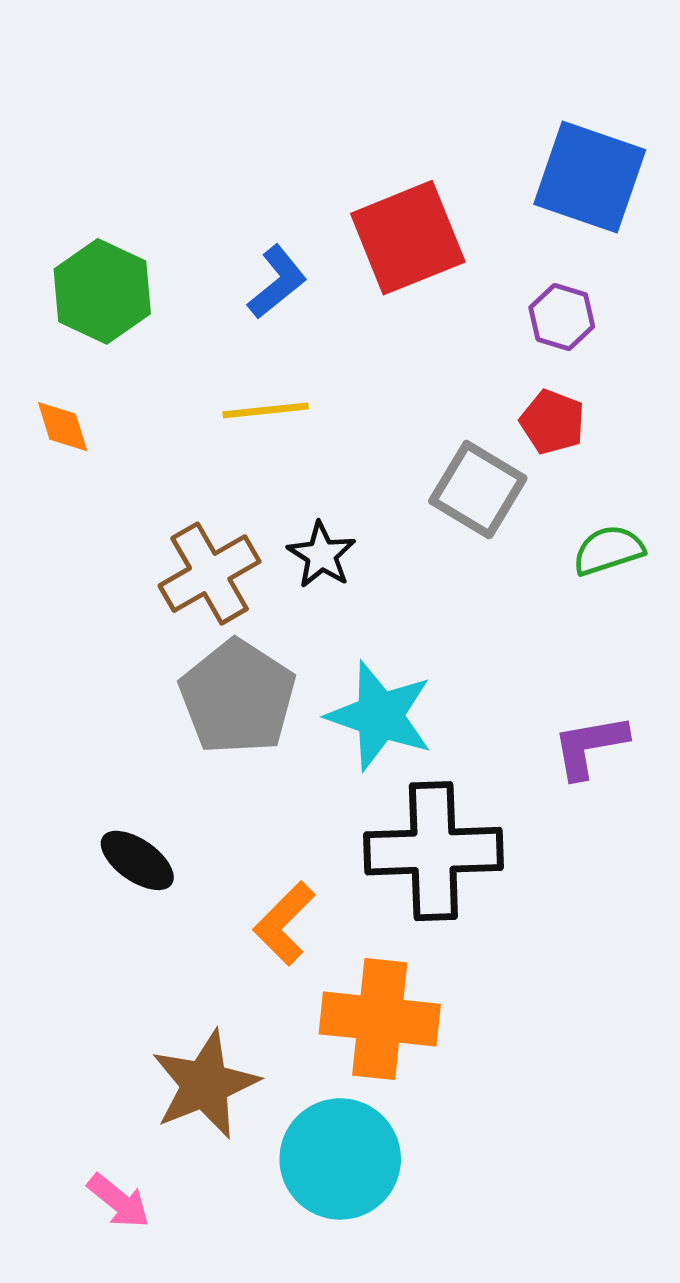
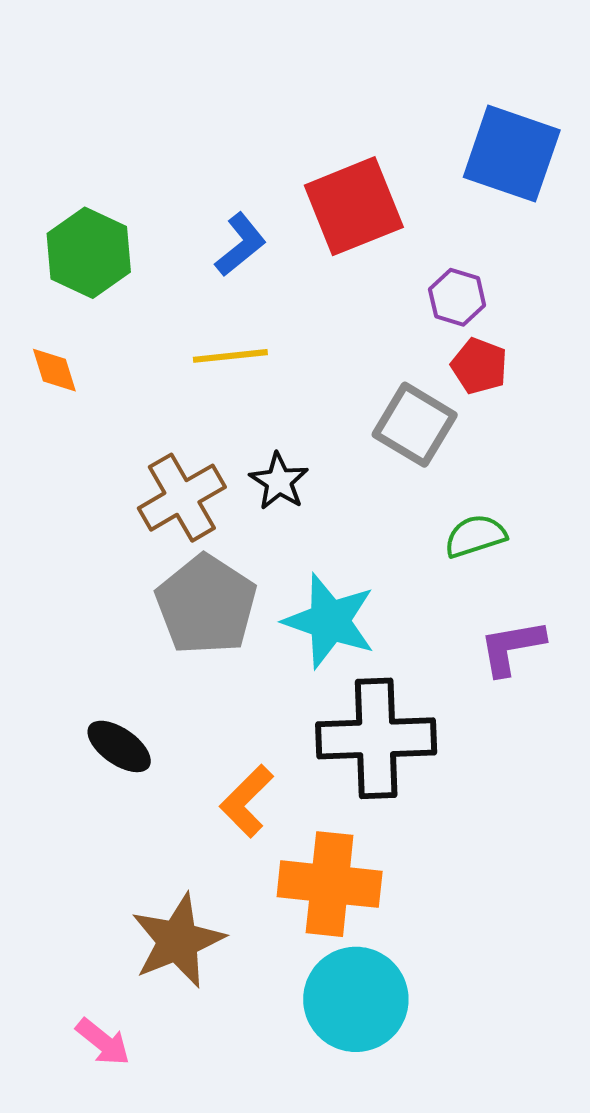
purple hexagon: (562, 317) -> (457, 297), moved
green semicircle: (608, 550) -> (475, 536), moved
cyan circle: (340, 1159) -> (356, 999), moved

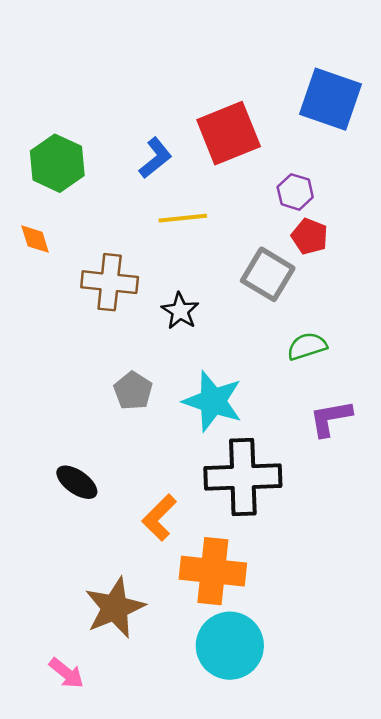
yellow line: (230, 356) -> (183, 218), moved
brown cross: (182, 498) -> (110, 282), moved, turned 36
gray pentagon: (206, 605) -> (133, 391), size x0.6

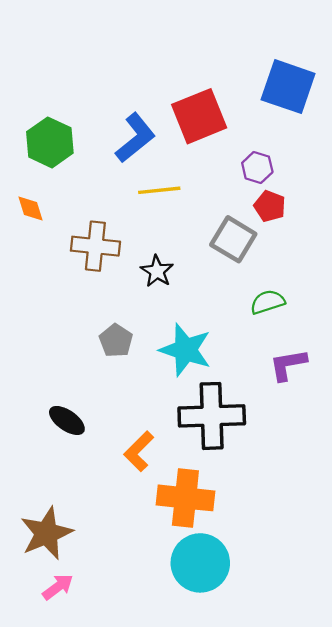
blue L-shape: (155, 158) -> (135, 138), size x1.4
brown star: (115, 608) -> (46, 533), moved
pink arrow: (66, 673) -> (58, 587), turned -76

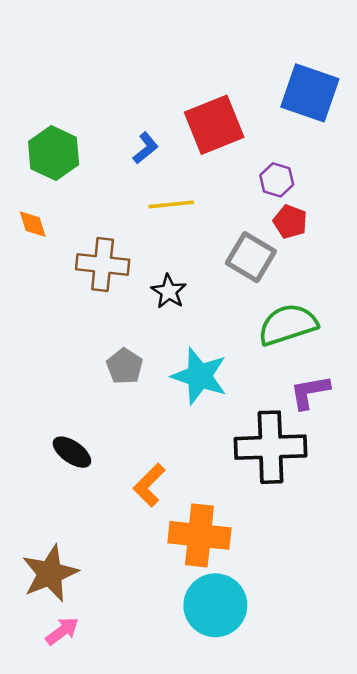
blue L-shape: (135, 138) -> (146, 148), size x0.6
green semicircle: (268, 302) -> (288, 325), size x1.6
black cross: (212, 416) -> (271, 447), moved

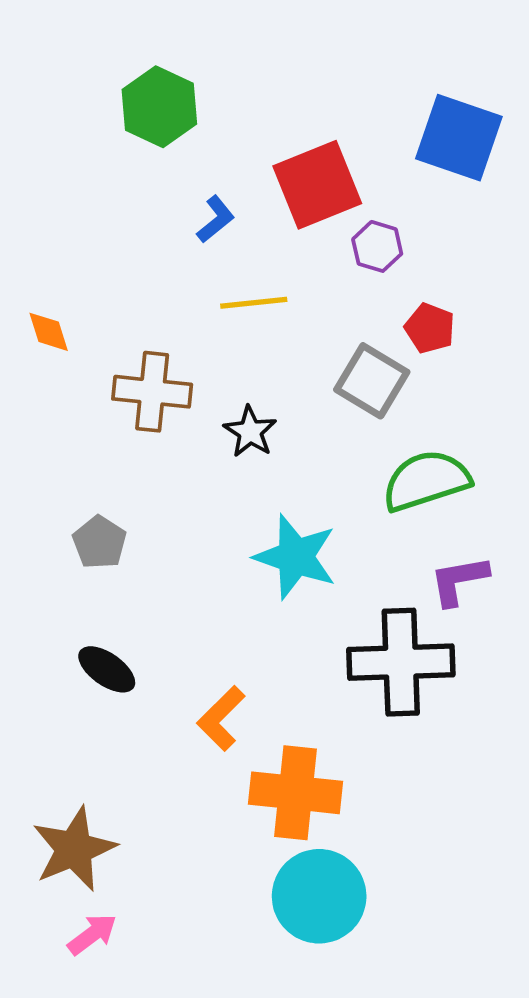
green hexagon: (54, 153) -> (159, 107), moved
purple hexagon: (277, 180) -> (377, 246), moved
gray pentagon: (125, 366) -> (99, 542), moved

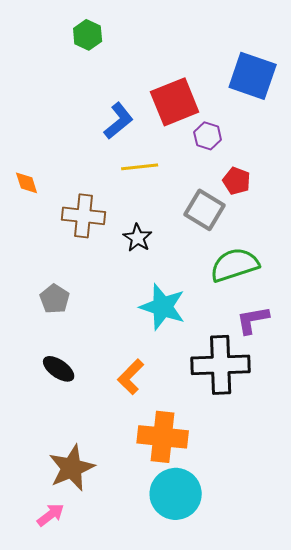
green hexagon: (159, 107) -> (88, 35), moved, size x0.7
blue L-shape: (216, 219) -> (119, 121), size x1.4
orange L-shape: (221, 718) -> (131, 377), moved
brown star: (74, 849) -> (72, 468), moved

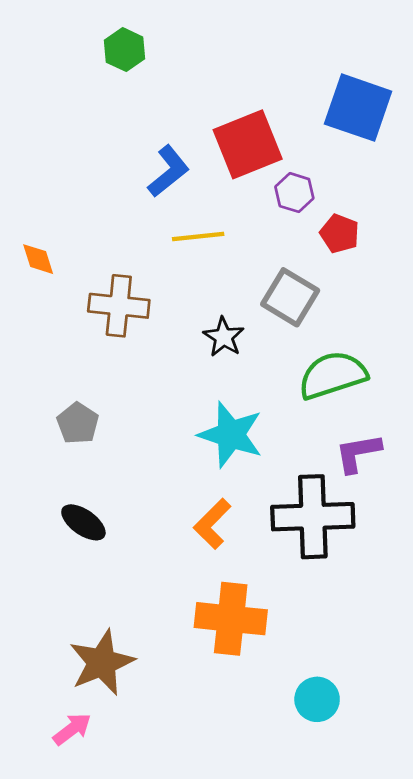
red pentagon: (237, 181) -> (340, 234), moved
black star: (138, 238) -> (224, 337), moved
orange L-shape: (131, 377) -> (212, 524), moved
cyan circle: (176, 494) -> (317, 699), moved, size x0.6

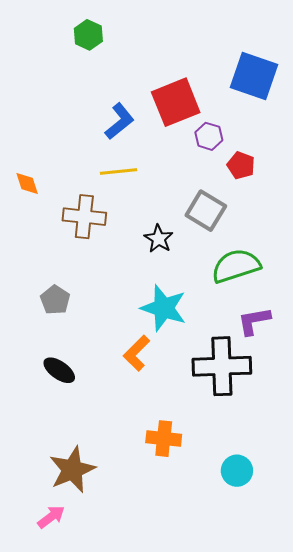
yellow line: (198, 236) -> (118, 171), moved
orange L-shape: (212, 524) -> (137, 353), moved
orange cross: (231, 619) -> (164, 439), size x0.7
cyan circle: (317, 699) -> (237, 471), moved

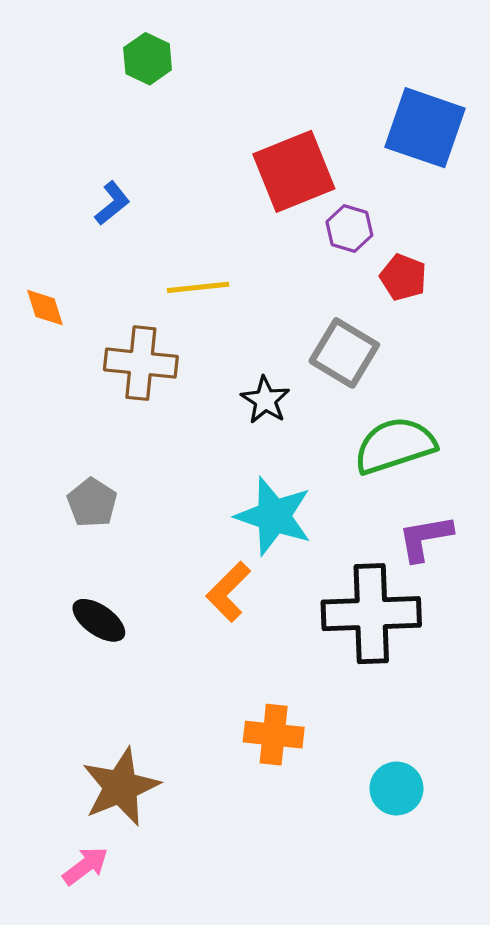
blue L-shape: (119, 121) -> (112, 203), moved, size x0.7

